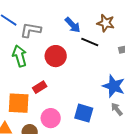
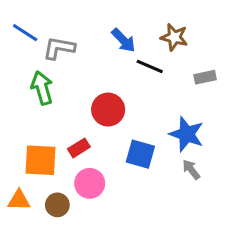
red circle: (56, 56) -> (108, 110), moved
red rectangle: (40, 87) -> (79, 148), moved
blue square: (84, 113) -> (140, 154), moved

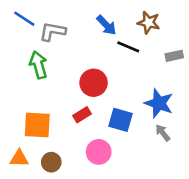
red rectangle: (79, 148) -> (82, 115), moved
pink circle: (90, 183) -> (99, 152), moved

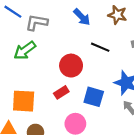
black line: (128, 47) -> (100, 47), moved
green arrow: (38, 65) -> (25, 50), turned -110

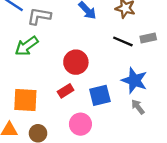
black line: (100, 47) -> (123, 41), moved
blue square: (94, 97) -> (100, 95), turned -30

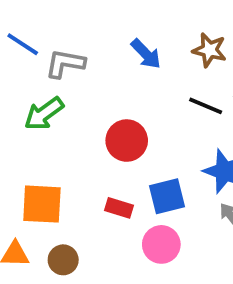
red rectangle: (66, 91) -> (119, 208), moved, turned 49
pink circle: (80, 124) -> (161, 244), moved

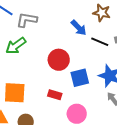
blue arrow: (146, 54) -> (79, 28), moved
blue square: (167, 196) -> (80, 78), moved

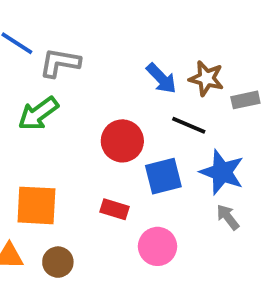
brown star: (102, 13) -> (206, 78), moved
black line: (100, 42) -> (189, 125), moved

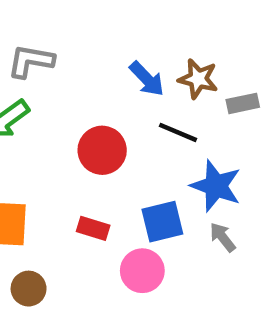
blue square: (163, 176) -> (162, 222), moved

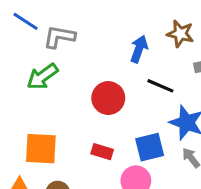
blue arrow: (147, 79) -> (139, 49), turned -116
brown star: (198, 79) -> (180, 34), moved

